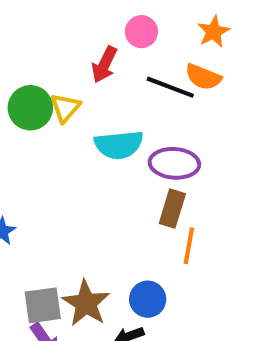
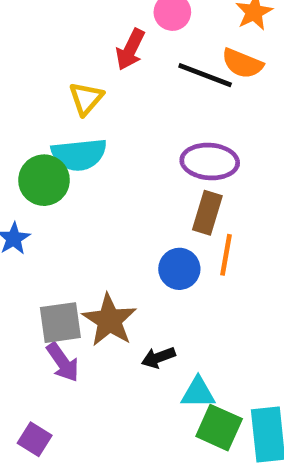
green circle: (30, 108) -> (44, 180), moved
cyan semicircle: (119, 145) -> (79, 154), moved
blue circle: (148, 299) -> (179, 269), moved

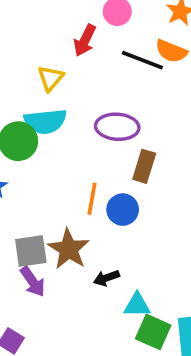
purple ellipse: (210, 161) -> (117, 127), moved
orange line: (226, 255) -> (92, 199), moved

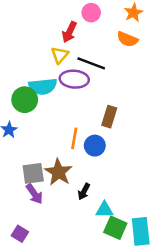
black line: (142, 60) -> (91, 63), moved
yellow triangle: (51, 78) -> (60, 55), moved
purple ellipse: (117, 127) -> (74, 79), moved
black arrow: (106, 278) -> (84, 192), turned -42

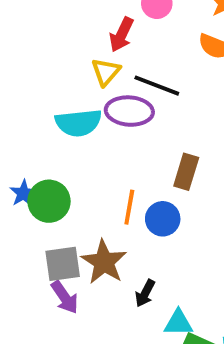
green circle: (25, 100) -> (49, 201), moved

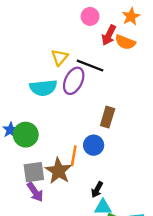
red arrow: (122, 35) -> (109, 35), moved
purple ellipse: (129, 111) -> (74, 81), turned -68
orange line: (129, 207) -> (74, 156), moved
black arrow: (145, 293) -> (97, 190), moved

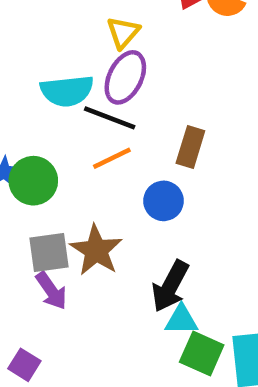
yellow triangle: (60, 57) -> (123, 33), moved
black line: (90, 66) -> (110, 118), moved
orange line: (74, 156) -> (112, 158), moved, turned 54
black arrow: (97, 190) -> (170, 286), size x1.6

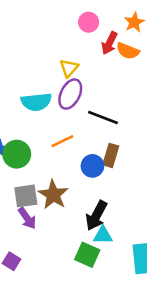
black line: (110, 118) -> (103, 118), moved
brown rectangle: (190, 147) -> (111, 155), moved
green square: (202, 354) -> (87, 255), moved

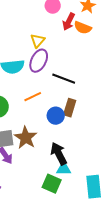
black arrow: (96, 216) -> (59, 154), turned 125

